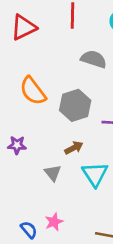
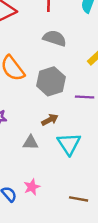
gray semicircle: (94, 59) -> (55, 38), moved
gray triangle: (53, 173) -> (31, 143), turned -49

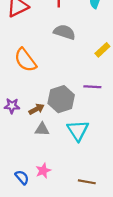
gray hexagon: (51, 81) -> (61, 99), moved
brown arrow: (50, 120) -> (36, 109), moved

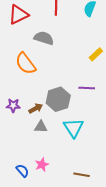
gray semicircle: (64, 32) -> (44, 38), moved

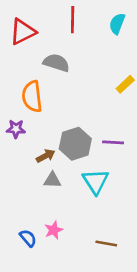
orange semicircle: (26, 64) -> (32, 96), turned 30
purple line: (87, 88) -> (113, 142), moved
purple star: (13, 105) -> (16, 129), moved

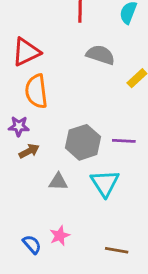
red triangle: (23, 32) -> (26, 52), moved
gray semicircle: (56, 63) -> (100, 55), moved
brown arrow: (46, 156) -> (29, 151), moved

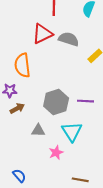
red triangle: (26, 52) -> (42, 34), moved
pink star: (60, 236) -> (56, 153), moved

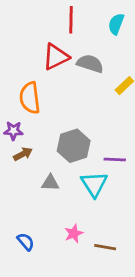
purple line: (85, 101) -> (115, 159), moved
pink star: (56, 153) -> (74, 233), moved

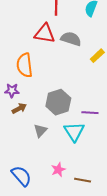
red triangle: (56, 57) -> (45, 34), turned 35
gray triangle: (50, 183) -> (40, 131), turned -48
blue semicircle: (26, 242) -> (21, 176), size x1.5

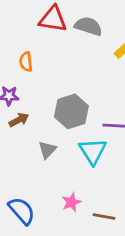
orange semicircle: (25, 65) -> (26, 62), size x0.6

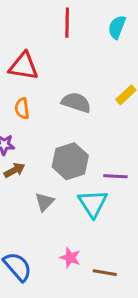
red triangle: (53, 19) -> (24, 66), moved
gray semicircle: (88, 26) -> (76, 102), moved
pink star: (71, 202) -> (70, 258), turned -30

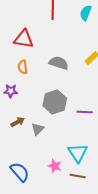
brown arrow: (14, 170) -> (18, 122), moved
cyan triangle: (93, 203) -> (78, 153), moved

